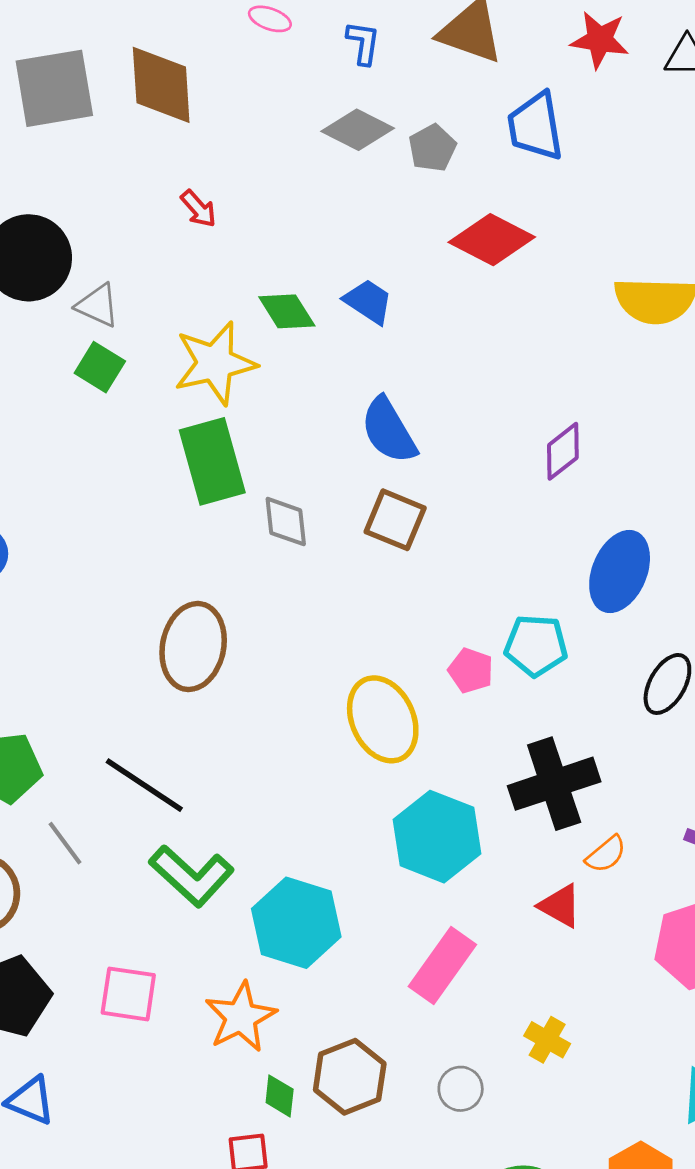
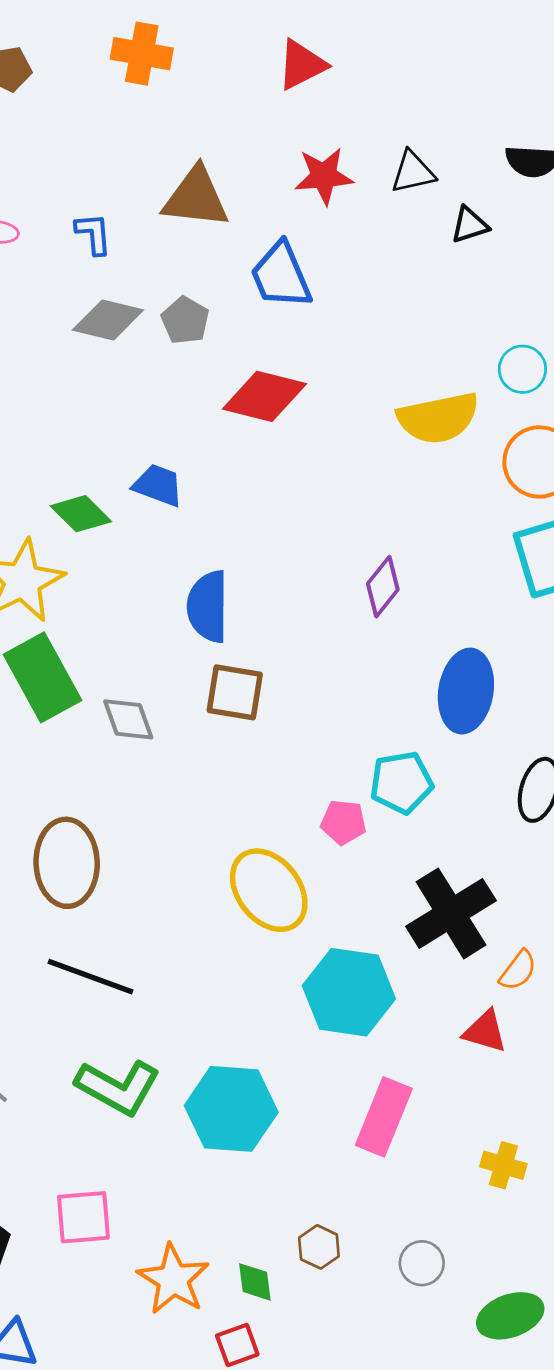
blue semicircle: (389, 430) -> (208, 607), turned 44
black line: (144, 785) -> (90, 977), moved
orange star: (241, 1017) -> (173, 1279), moved
brown hexagon: (350, 1077) -> (319, 1247), size x0.6
gray circle: (461, 1089) -> (422, 1263), moved

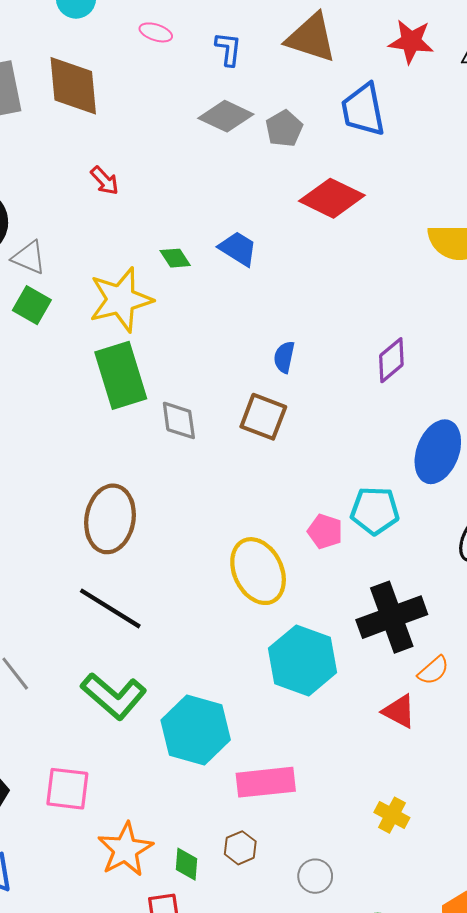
green diamond: (81, 514) -> (175, 258), size x0.7
blue semicircle: (208, 607) -> (284, 357), moved, size x0.6
pink rectangle: (384, 1117) -> (266, 782), moved, turned 50

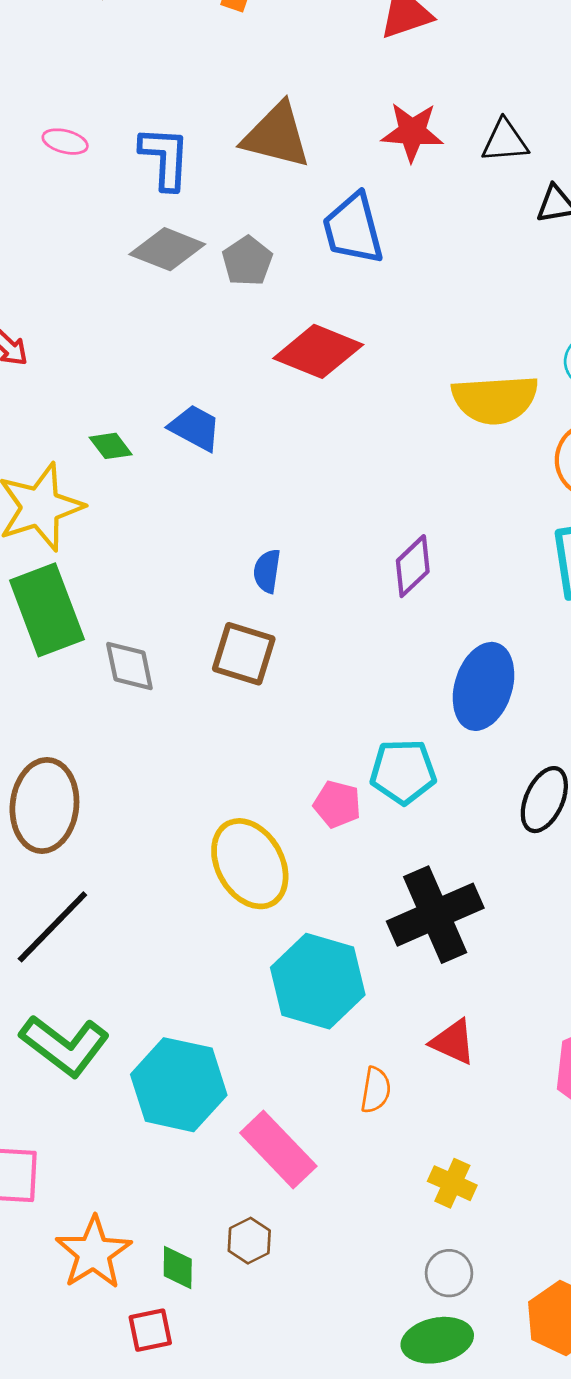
blue L-shape: (228, 49) -> (165, 158), size x1.4
black line: (110, 608) -> (52, 927), turned -74
orange semicircle: (433, 670) -> (376, 1090), moved, turned -36
pink rectangle: (266, 782) -> (278, 1149), turned 56
gray circle: (315, 876) -> (449, 1273), moved

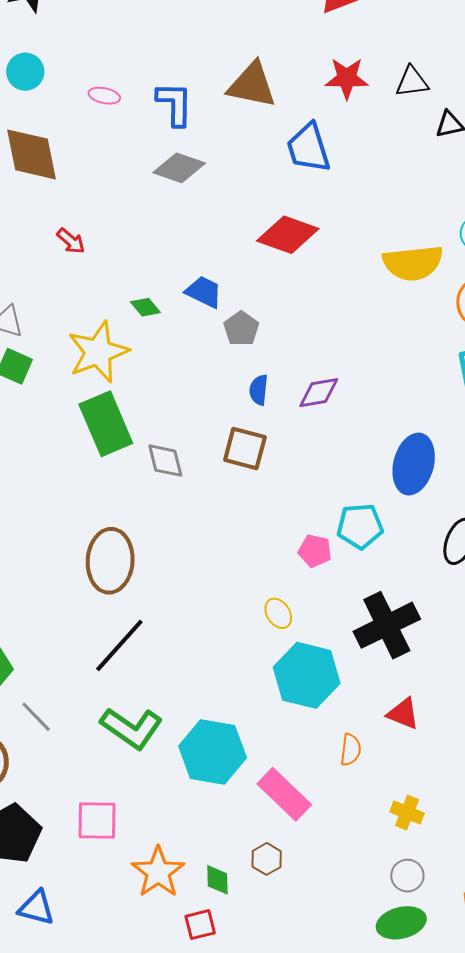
gray pentagon: (247, 261) -> (241, 329), moved
purple diamond: (413, 566) -> (319, 393), moved, turned 36
yellow ellipse: (250, 864) -> (278, 613), moved, size x0.5

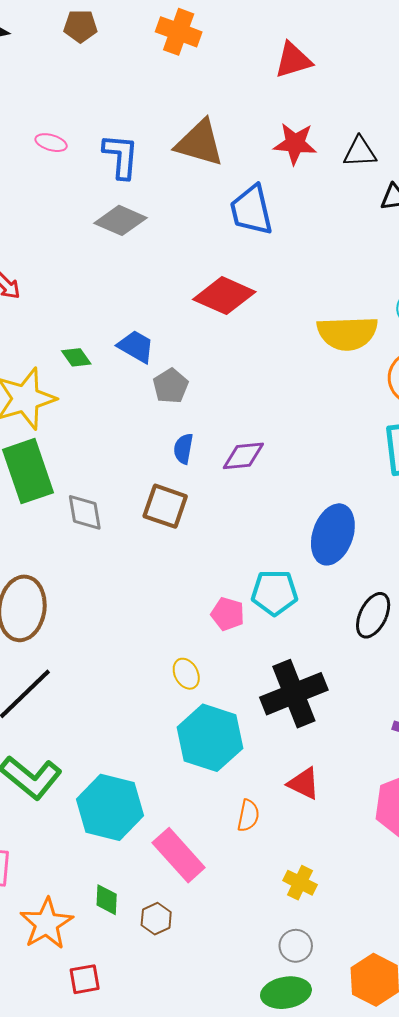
green diamond: (217, 880) -> (107, 900), moved

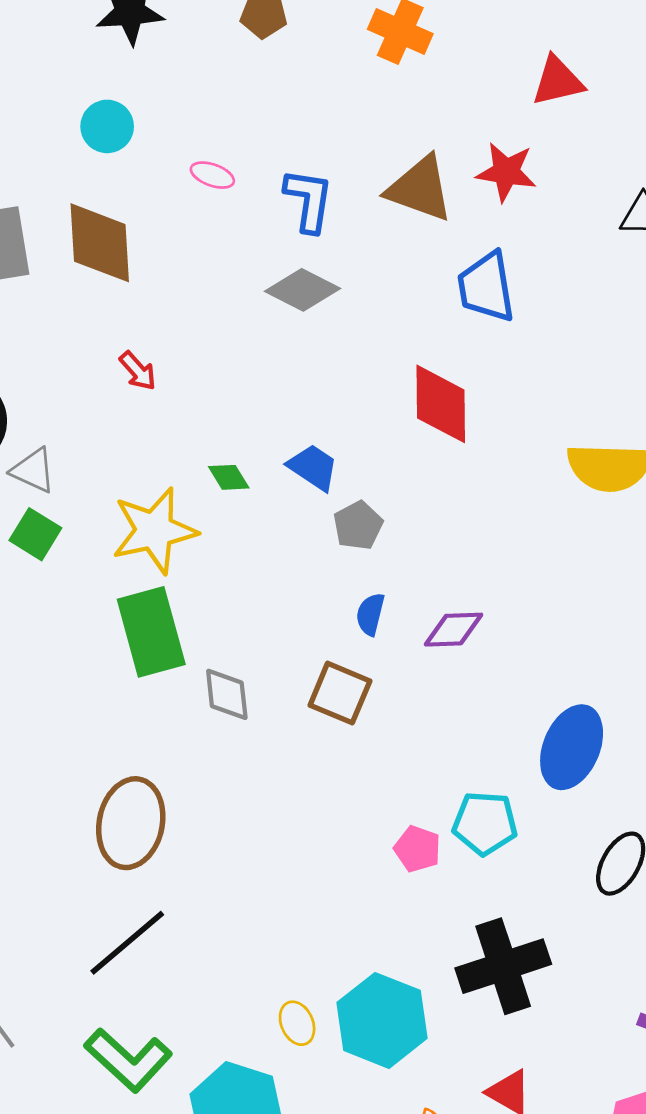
red star: (295, 143) -> (506, 172), moved
red diamond: (224, 296) -> (441, 404), turned 62
yellow ellipse: (186, 674) -> (297, 1023), moved

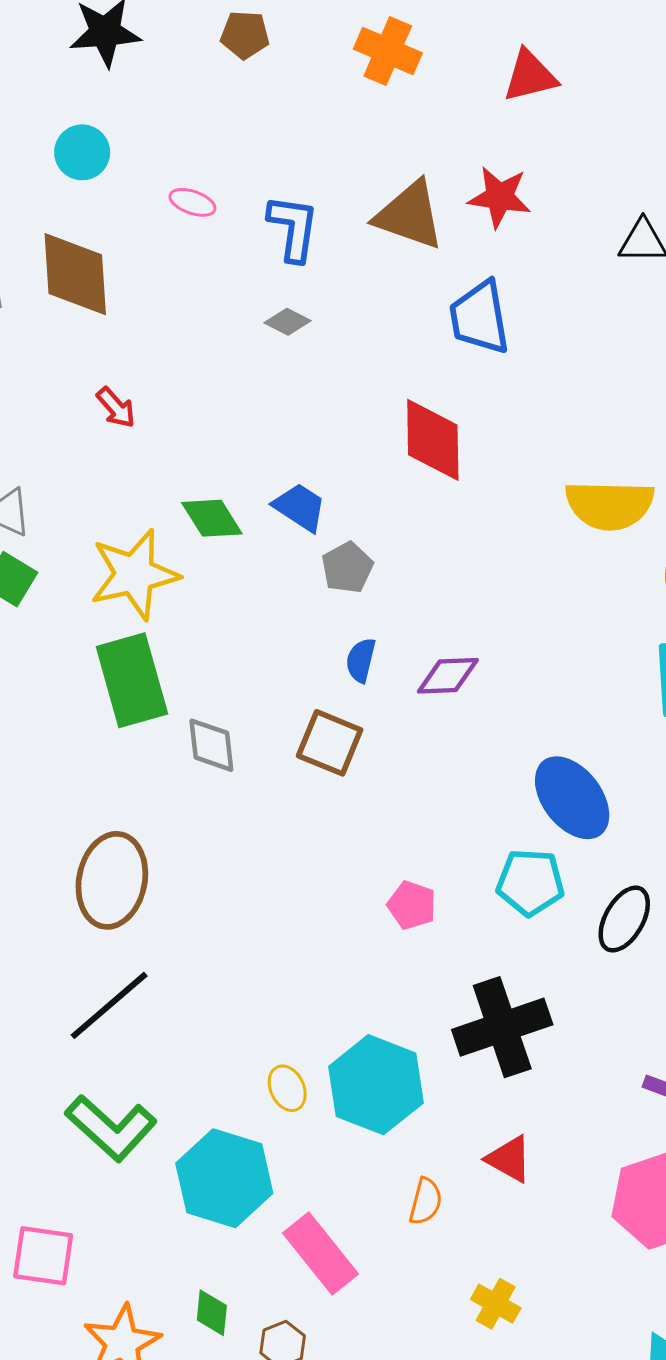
red triangle: (558, 81) -> (530, 76), moved
gray diamond: (303, 290) -> (288, 322), size x0.6
green diamond: (229, 477) -> (212, 518), size x1.4
blue ellipse: (572, 747) -> (572, 798), turned -60
cyan pentagon: (485, 823) -> (530, 882), moved

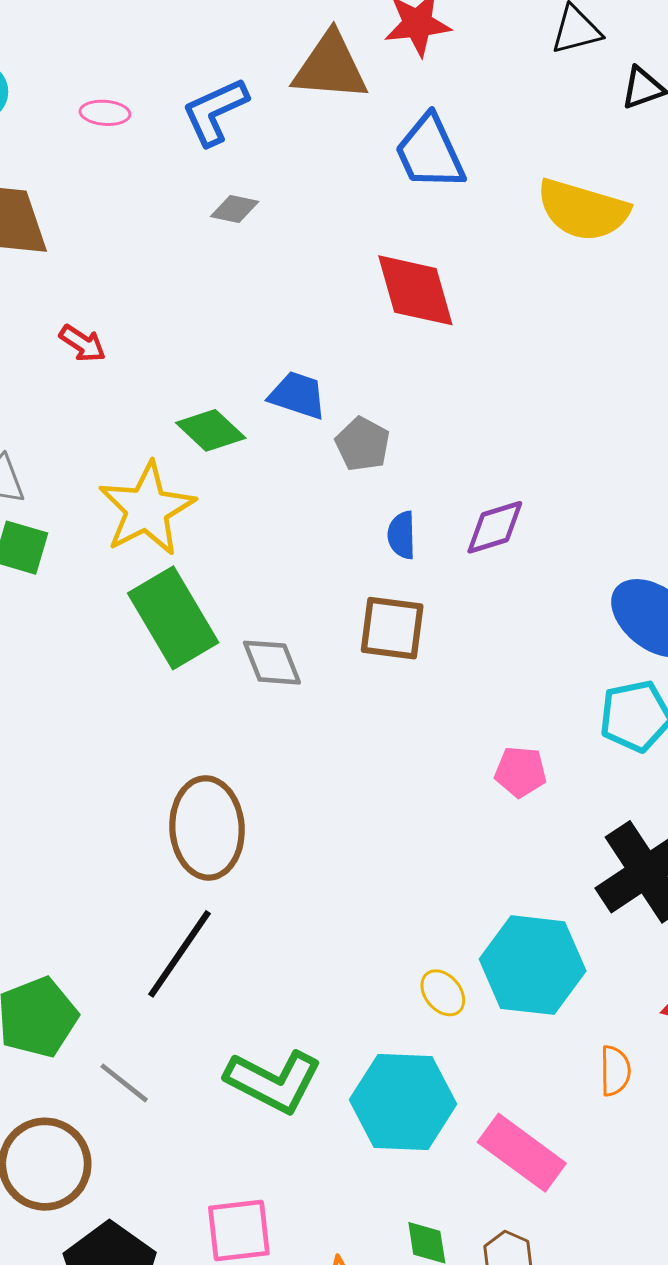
blue L-shape: (293, 228) -> (215, 112), turned -108
yellow semicircle: (610, 505) -> (583, 210), moved, turned 30
black line: (109, 1005) -> (180, 954), moved

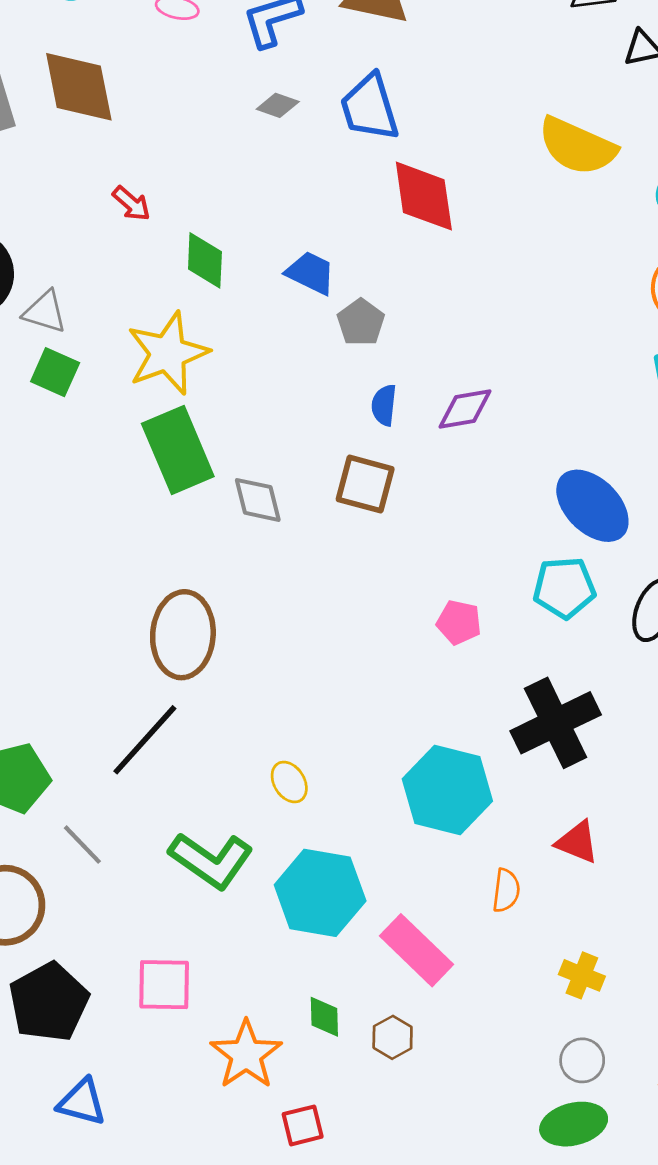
blue trapezoid: (430, 152) -> (370, 108), moved
green diamond: (211, 430) -> (205, 260), moved, turned 42
yellow ellipse: (443, 993) -> (289, 782), moved

